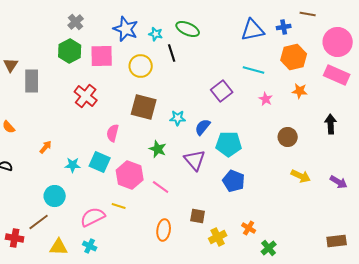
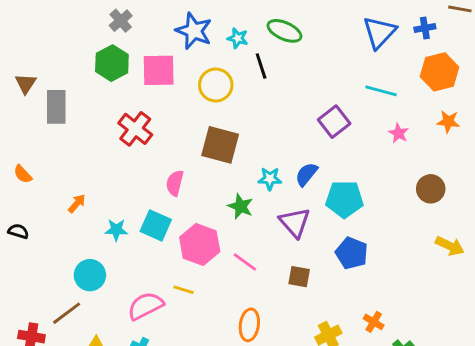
blue triangle: (253, 30) -> (380, 32), turned -35
cyan star: (178, 118) -> (270, 179), moved
brown square: (198, 216) -> (299, 277), moved

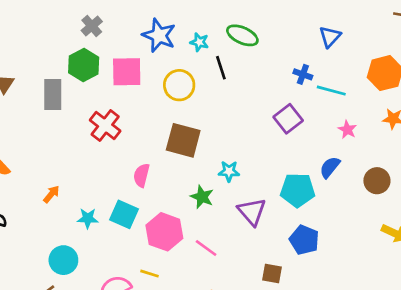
blue cross: (425, 28) -> (303, 74), moved, turned 30
blue triangle: (380, 32) -> (330, 37), size x0.7
gray rectangle: (56, 107) -> (53, 95), moved
blue semicircle: (306, 174) -> (330, 167), moved
brown square: (299, 277) -> (272, 274), moved

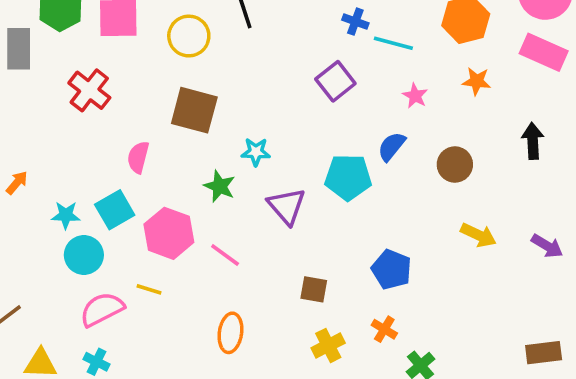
cyan square: (124, 214) -> (115, 210), turned 36
blue pentagon: (304, 240) -> (392, 269), moved
cyan circle: (63, 260) -> (84, 255), moved

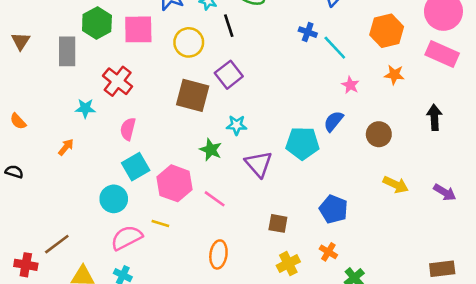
cyan line: (393, 43) -> (335, 48), turned 32
purple square: (335, 81) -> (229, 75), moved
pink semicircle: (138, 157) -> (128, 129), moved
cyan star: (66, 215) -> (85, 108), moved

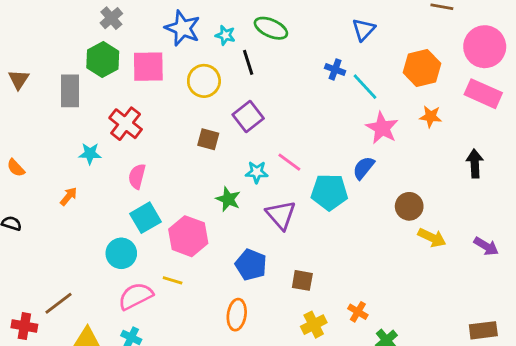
pink star: (350, 85) -> (382, 128), size x1.6
brown square: (193, 95) -> (208, 139), size x0.6
brown circle: (379, 134) -> (409, 206), moved
pink line: (215, 199) -> (289, 162), moved
blue pentagon: (334, 209) -> (251, 265), moved

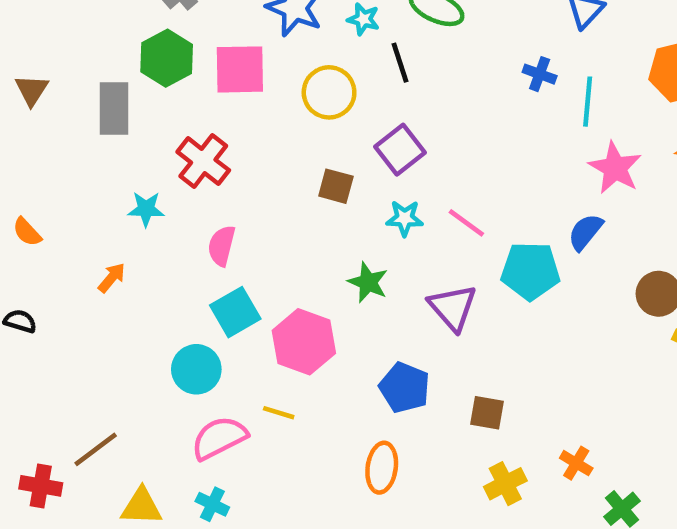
cyan line: (365, 87) -> (588, 102), turned 48
cyan star: (257, 172) -> (405, 218), moved

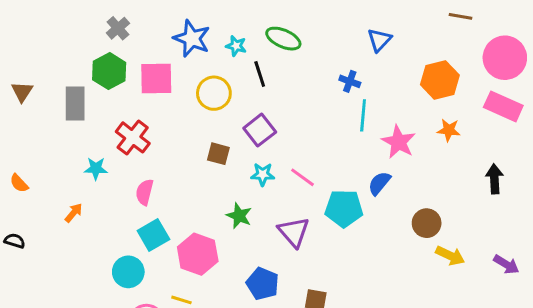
cyan line: (588, 102) -> (363, 115), moved

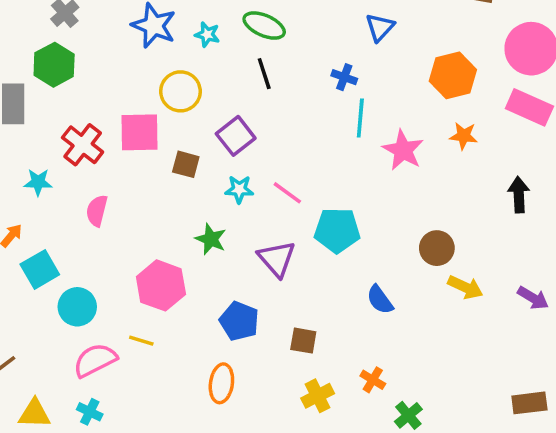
black line: (260, 74) -> (264, 74), moved
pink square: (156, 78) -> (140, 132), moved
blue semicircle: (379, 183) -> (380, 300), moved, turned -75
cyan square: (153, 235) -> (40, 269), moved

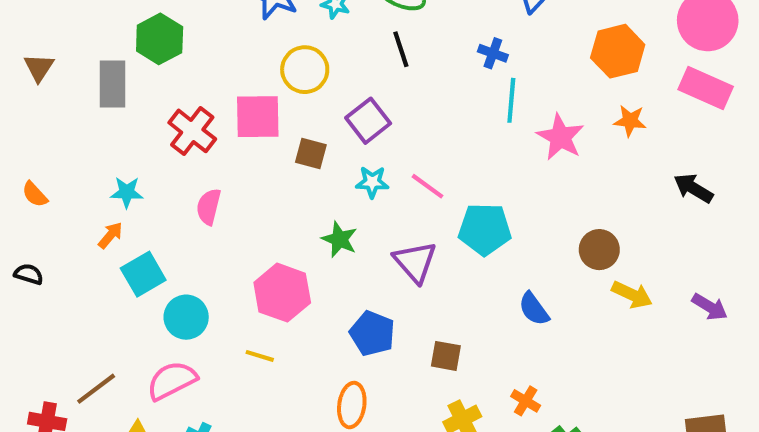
cyan star: (38, 182) -> (127, 192), moved
black arrow: (519, 195) -> (693, 188), turned -56
pink semicircle: (95, 360) -> (172, 380), moved

